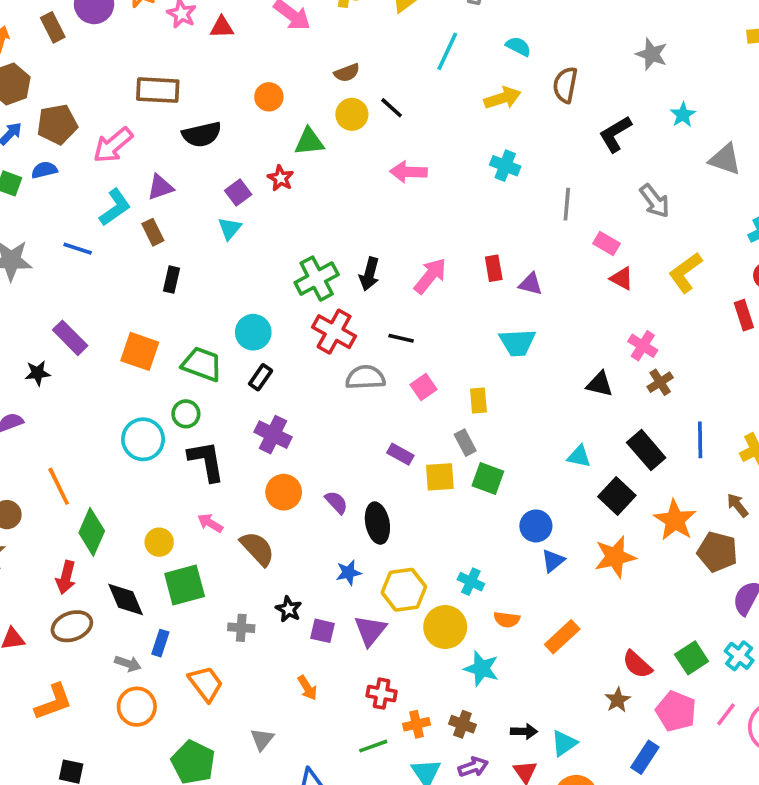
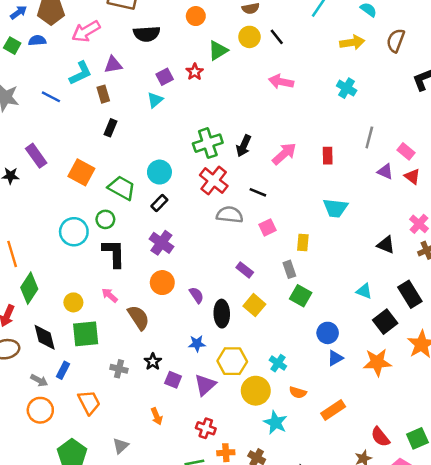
green triangle: (309, 142) -> (218, 50), turned -35
gray line: (567, 204) -> (369, 137), moved
purple triangle: (531, 284) -> (385, 172), moved
yellow square: (440, 477) -> (254, 305), moved, turned 35

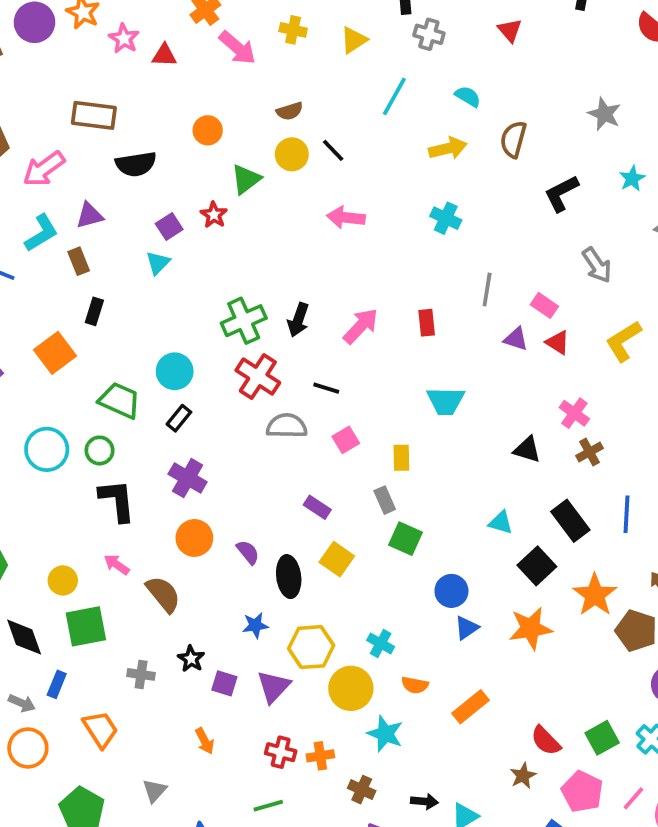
orange square: (81, 172) -> (55, 353), moved, turned 30
cyan circle: (74, 232) -> (47, 449), moved
orange cross: (226, 453) -> (320, 756), moved

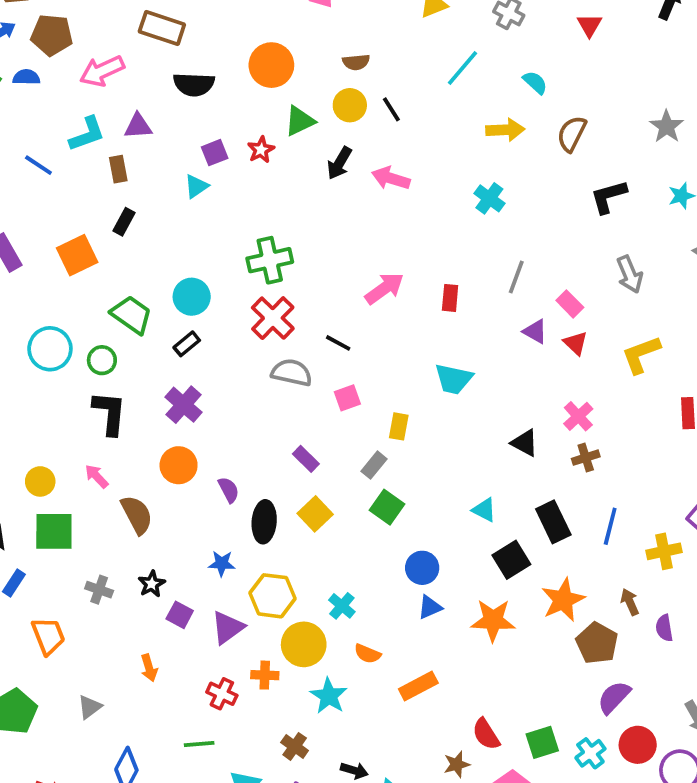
orange circle: (208, 130) -> (271, 65), size x1.5
black arrow: (298, 320) -> (339, 163), moved
gray rectangle: (385, 500) -> (374, 465), turned 52
orange cross: (320, 756) -> (265, 675), moved

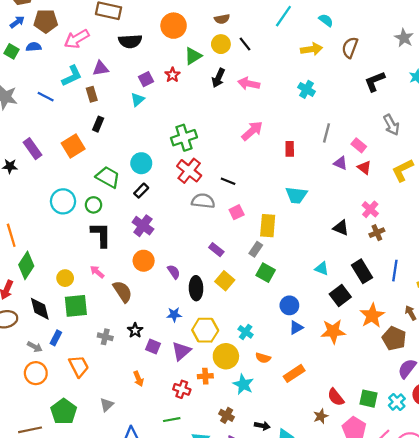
pink arrow: (384, 288) -> (252, 131), moved
yellow rectangle: (399, 426) -> (268, 226), size x1.5
green square: (542, 742) -> (369, 399), turned 36

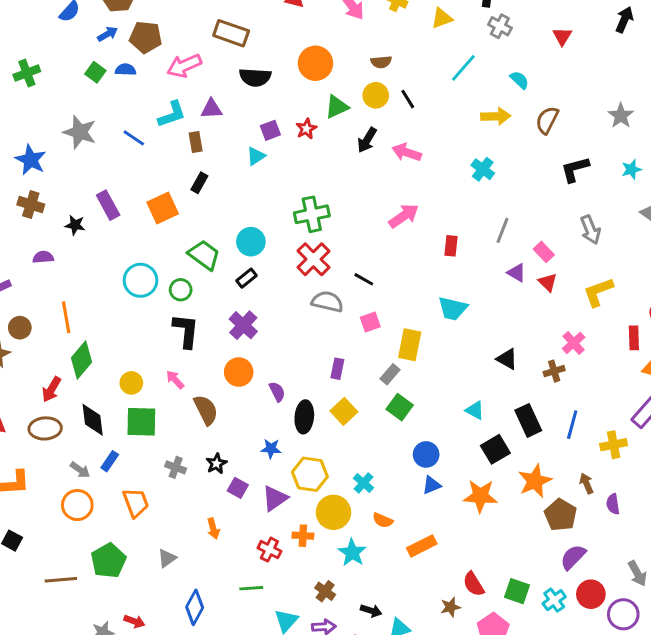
pink cross: (370, 209) -> (574, 343), moved
purple rectangle: (216, 250) -> (337, 369), turned 56

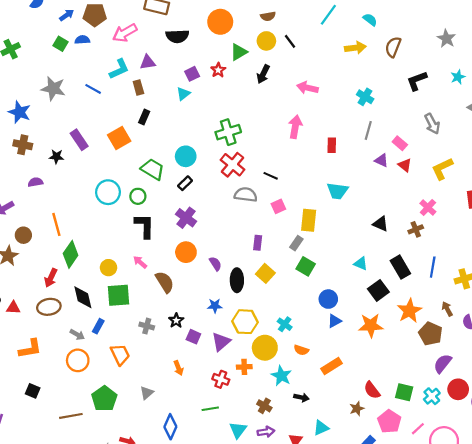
pink arrow: (407, 152) -> (308, 88), moved
cyan cross: (483, 169) -> (365, 97), moved
pink arrow: (404, 216) -> (295, 127), turned -40
black arrow: (371, 611) -> (301, 397), moved

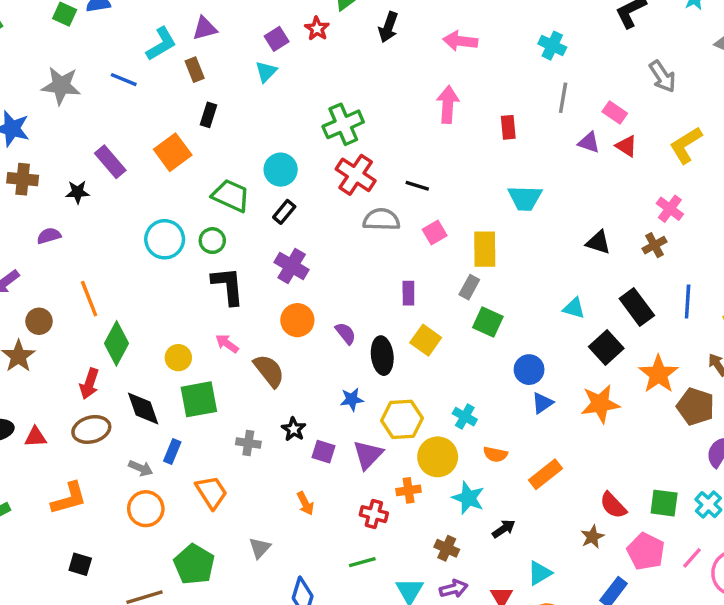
black arrow: (301, 397) -> (504, 529), turned -40

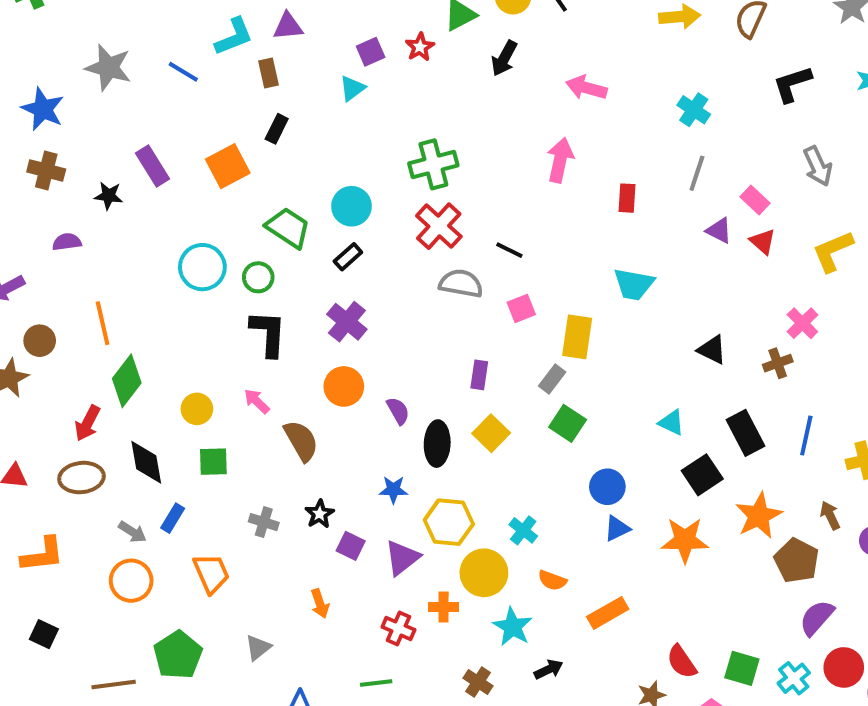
green square: (199, 399) -> (213, 462), size x0.7

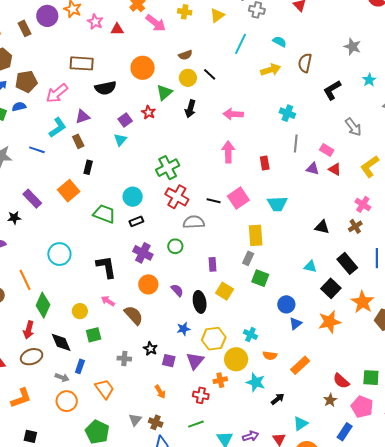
black rectangle: (348, 257) -> (136, 221), turned 32
cyan circle: (202, 267) -> (59, 254), moved
green circle: (258, 277) -> (175, 246), moved
pink square: (521, 308) -> (238, 198), moved, size x1.5
brown cross: (478, 682) -> (156, 422), moved

